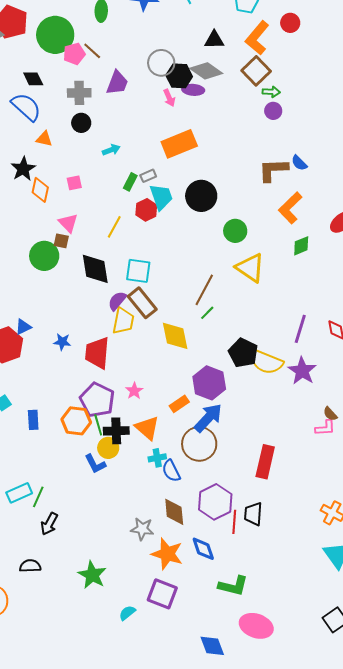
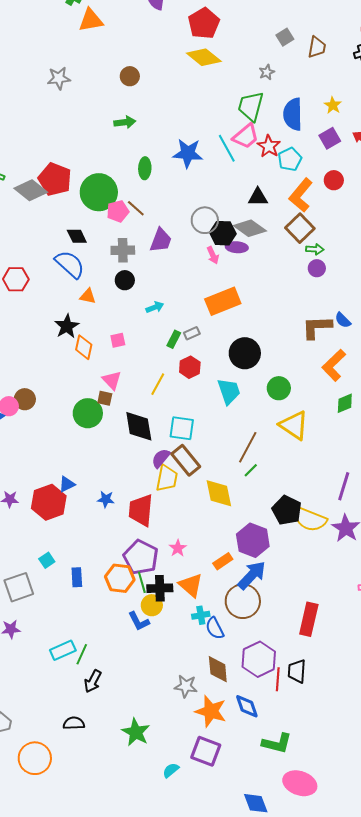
cyan trapezoid: (161, 197) -> (229, 391), moved

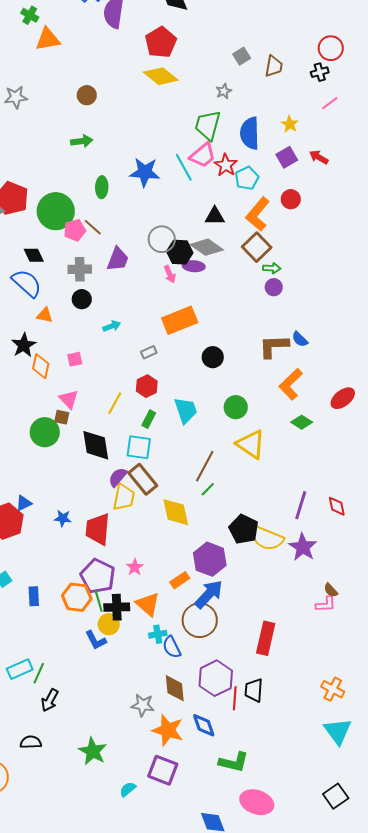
green rectangle: (174, 339) -> (149, 419), moved
black circle: (245, 353) -> (213, 357), moved, size x0.7
green diamond: (345, 403) -> (302, 422), turned 55

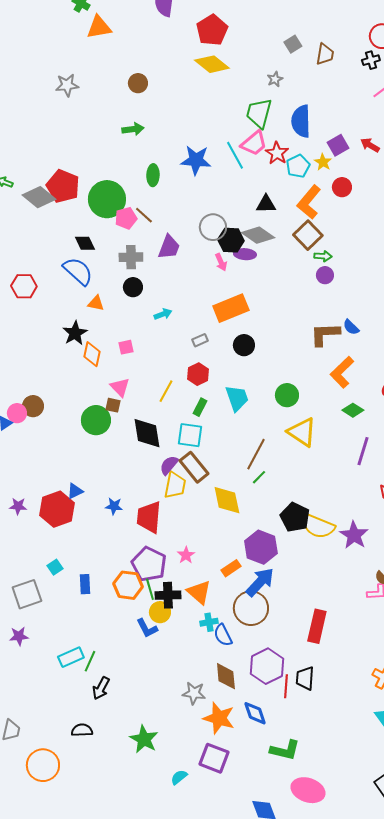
yellow star: (290, 124) -> (323, 162), moved
black circle: (213, 357) -> (244, 345), moved
purple line: (301, 505) -> (363, 451), moved

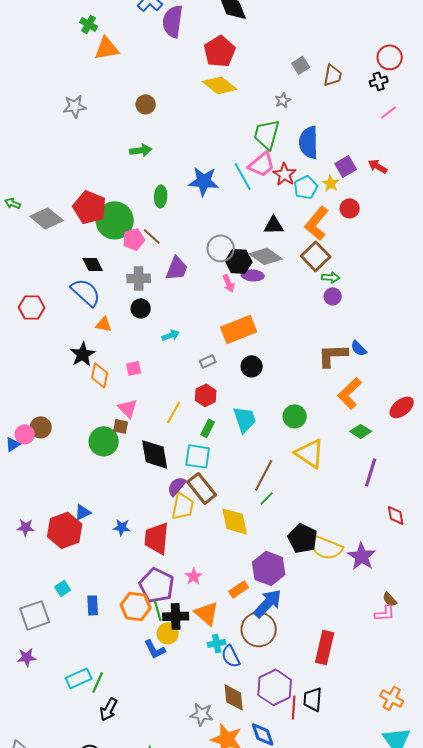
red pentagon: (63, 186) -> (90, 207), moved

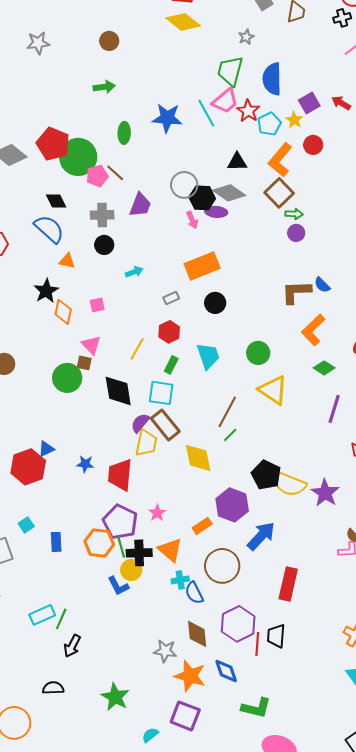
blue arrow: (268, 603) -> (261, 536), moved

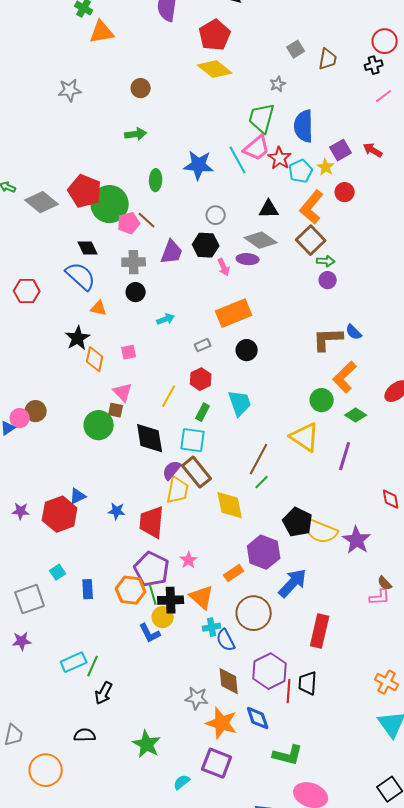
gray circle: (184, 185) -> (216, 215), moved, size x0.7
black hexagon: (202, 198) -> (206, 245), moved
green circle: (258, 353) -> (322, 400), moved
purple line: (334, 409) -> (345, 456), moved

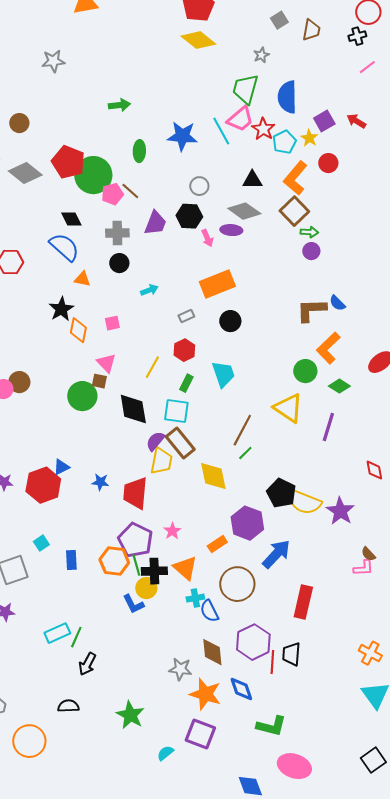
brown circle: (141, 88) -> (19, 123), moved

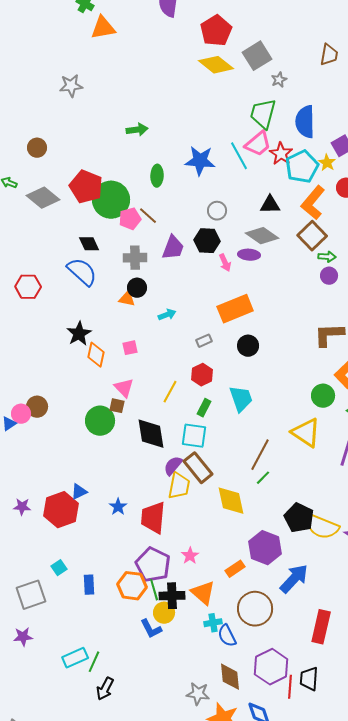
gray square: (279, 20) -> (257, 56), moved, size x1.6
cyan pentagon: (284, 142) -> (302, 167), size x1.4
orange triangle: (82, 279) -> (127, 299), moved
blue star: (100, 482) -> (118, 507), turned 30

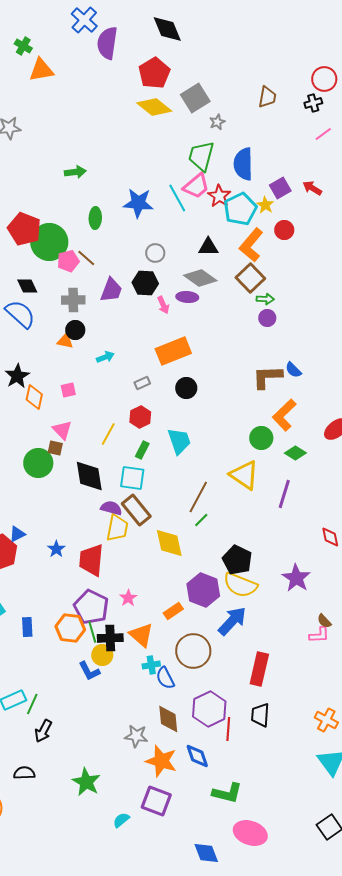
purple semicircle: (173, 466) -> (111, 508), turned 65
yellow semicircle: (322, 527) -> (240, 585), moved
black trapezoid: (309, 679) -> (260, 715), moved

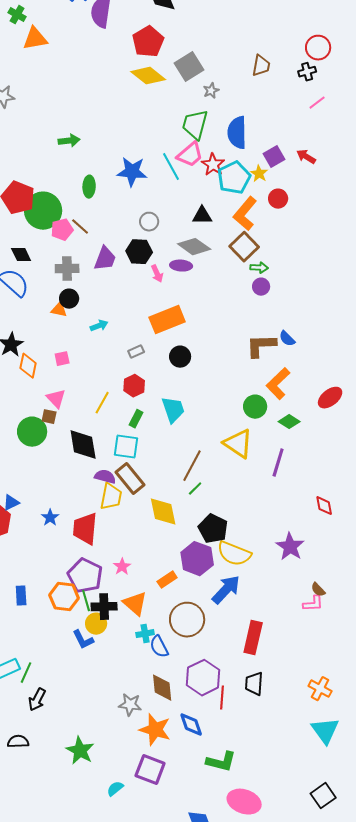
black pentagon: (237, 560) -> (213, 529), moved

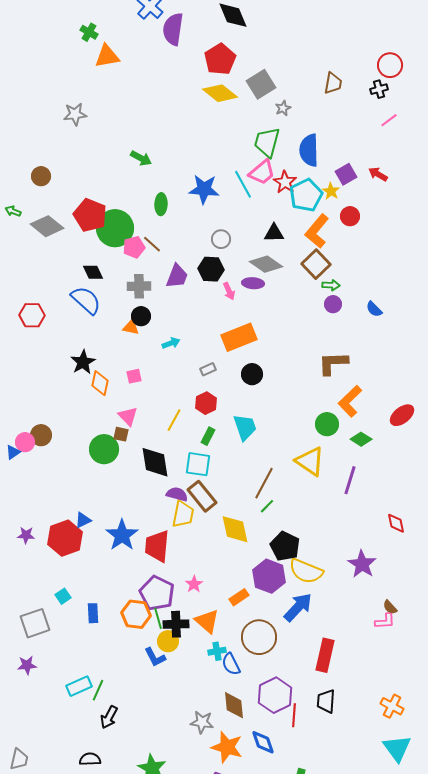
green arrow: (69, 141) -> (141, 158), turned 35
blue semicircle: (287, 339) -> (374, 309), moved
blue star: (50, 518) -> (122, 535), size x1.8

